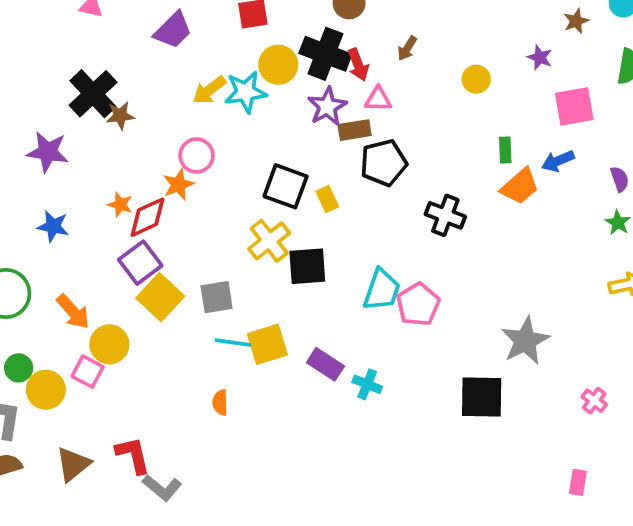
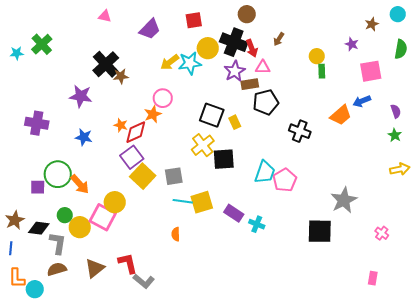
green rectangle: (505, 150) -> (322, 71), moved
orange arrow: (73, 312) -> (80, 184), moved
pink square: (88, 372) -> (103, 217), size x1.5

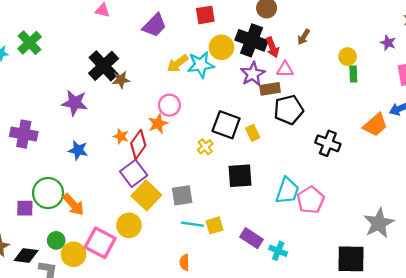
red diamond: (136, 132) -> (138, 144), turned -30
yellow cross: (203, 145) -> (205, 147), moved, size x0.6
yellow circle: (115, 202) -> (129, 225), moved
yellow square: (202, 202) -> (215, 225), size x0.7

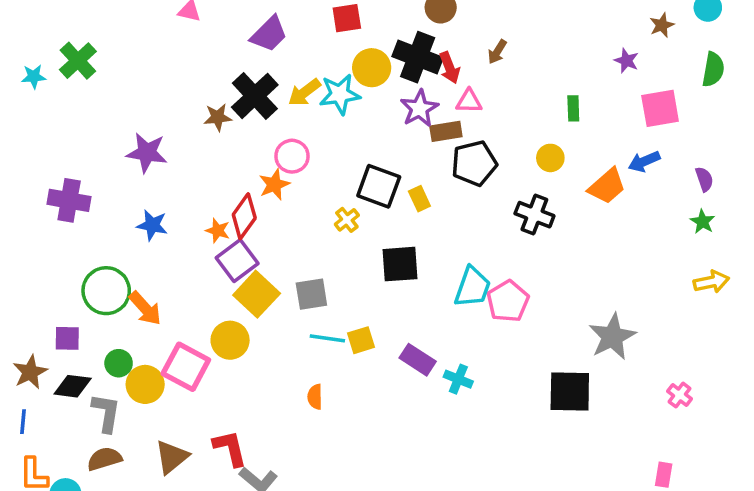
yellow circle: (348, 57) -> (550, 158), moved
black cross: (104, 66) -> (255, 96), moved
orange star: (121, 136) -> (218, 230), moved
purple square: (25, 208) -> (67, 338), moved

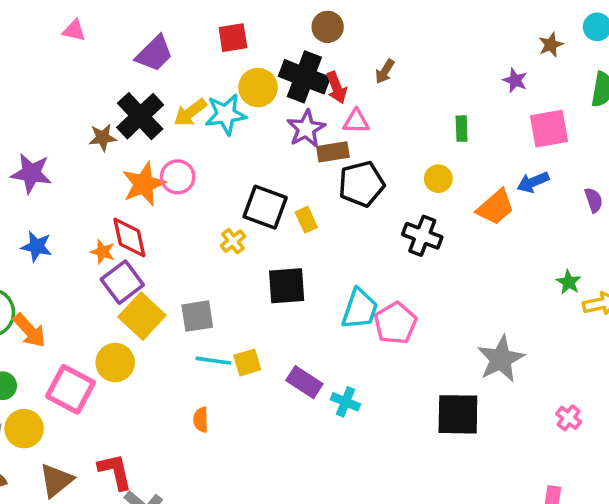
orange star: (274, 184) -> (144, 184), moved, size x1.4
red diamond: (244, 216) -> (129, 238), turned -48
green star: (703, 222) -> (569, 282), moved
yellow circle: (145, 384) -> (24, 429), moved

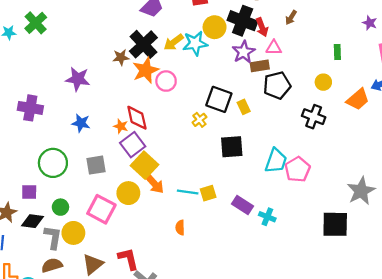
orange star: (144, 184) -> (146, 70), moved
gray square: (197, 316) -> (96, 165), moved
orange arrow: (29, 330) -> (154, 183), moved

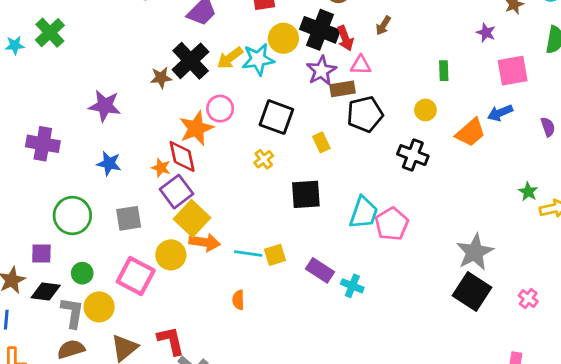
orange star: (146, 70) -> (196, 128), moved
black square: (219, 99) -> (276, 117), moved
orange arrow: (154, 183) -> (205, 242), turned -40
black square: (335, 224) -> (472, 291), moved, turned 32

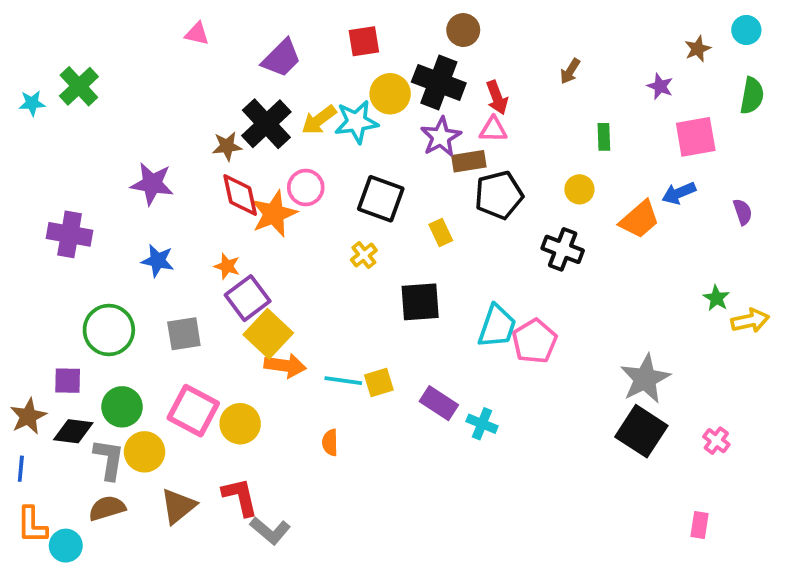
brown arrow: (383, 26) -> (570, 71), moved
red arrow: (345, 38) -> (497, 98), moved
red diamond: (182, 156) -> (240, 195), moved
yellow circle: (171, 255) -> (240, 424), moved
green circle: (82, 273) -> (122, 407), size x1.4

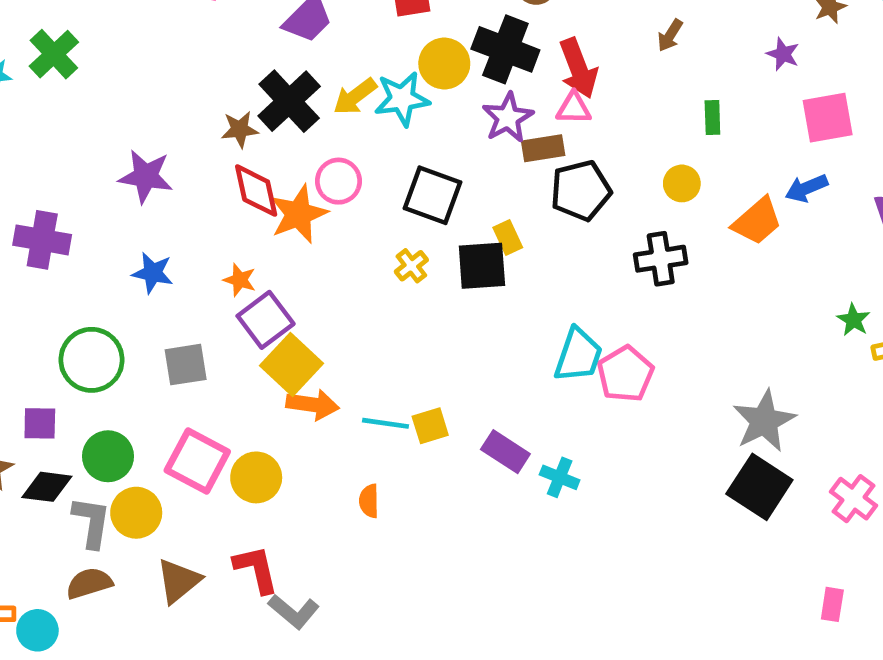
red arrow: (497, 98) -> (578, 68), size x1.4
black cross: (563, 249) -> (661, 259), turned -30
black square: (420, 302) -> (482, 266), moved
pink cross: (716, 441) -> (854, 499), size x1.4

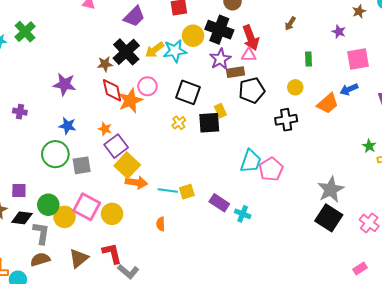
purple cross: (42, 240) -> (20, 112), size x0.6
green circle: (92, 360) -> (55, 154), moved
yellow circle: (136, 513) -> (64, 217), moved
pink rectangle: (832, 604) -> (360, 269), turned 48

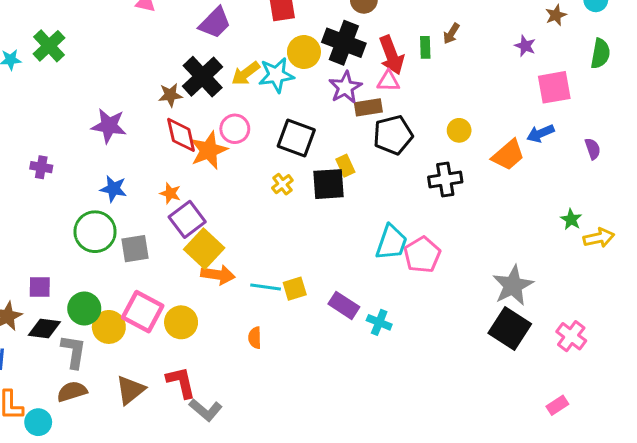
green rectangle: (308, 59) -> (425, 47), moved

